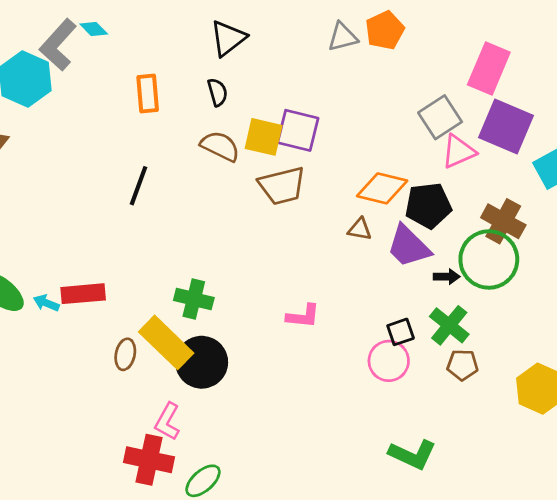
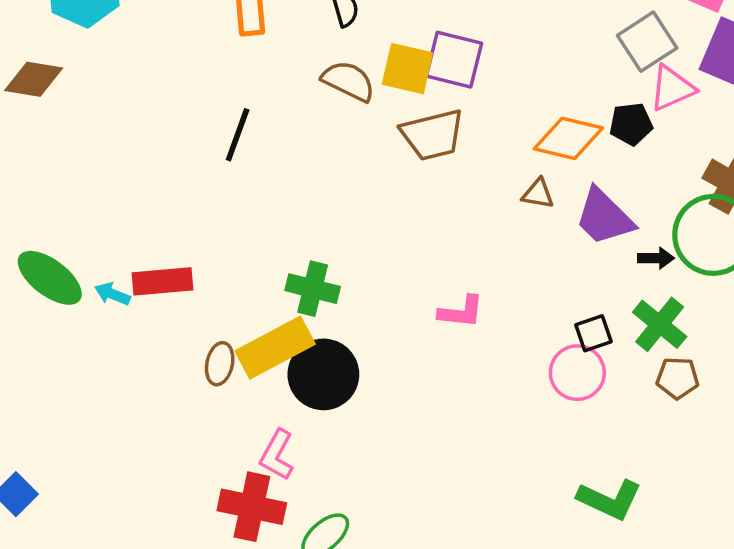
black pentagon: (428, 205) -> (631, 124), moved, size x0.7
yellow rectangle: (166, 342) -> (275, 348), turned -72

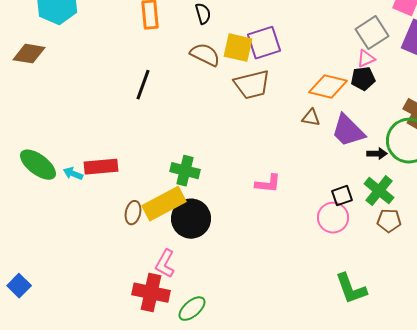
purple square: (454, 60) -> (264, 43), turned -32
pink triangle: (672, 88) -> (366, 59), moved, size x0.7
green L-shape: (610, 500) -> (351, 289), turned 45

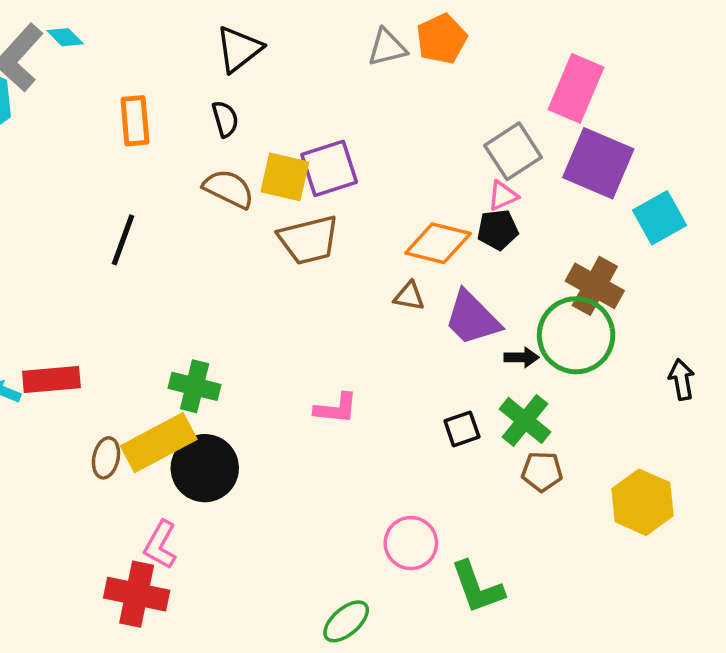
pink circle: (333, 218) -> (411, 543), moved
green ellipse: (192, 309) -> (346, 621), moved

